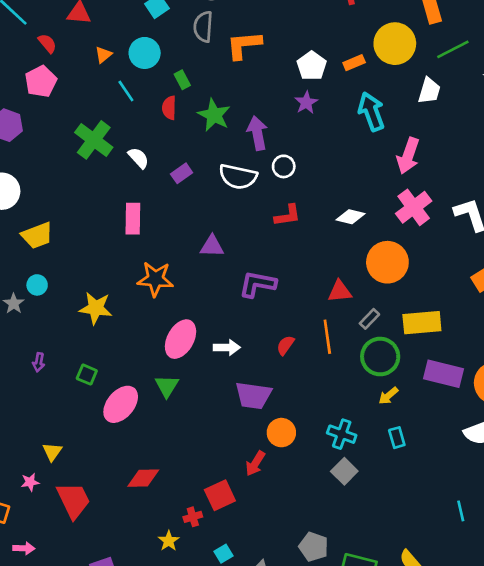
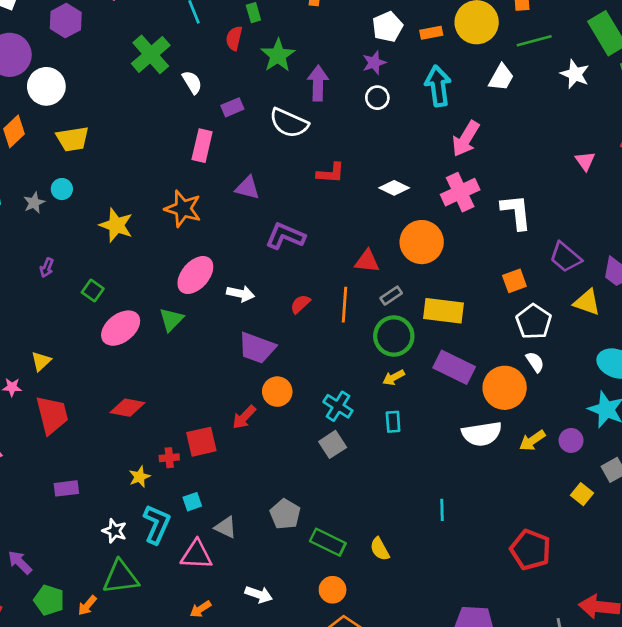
white circle: (284, 166) -> (377, 98), moved
pink rectangle: (133, 219) -> (202, 146), moved

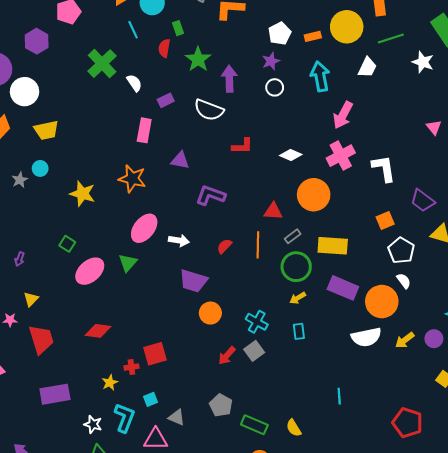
purple arrow: (47, 268) -> (20, 259), moved
red arrow: (244, 417) -> (227, 356), moved
purple rectangle: (66, 488) -> (55, 394), size x1.6

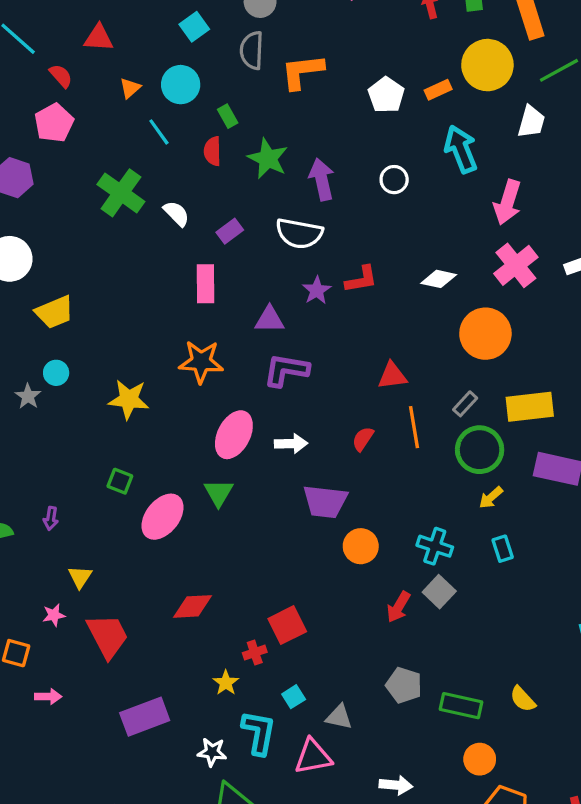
purple star: (271, 61) -> (317, 290), moved
purple L-shape: (210, 195) -> (286, 370), moved
red triangle: (273, 211) -> (392, 376), moved

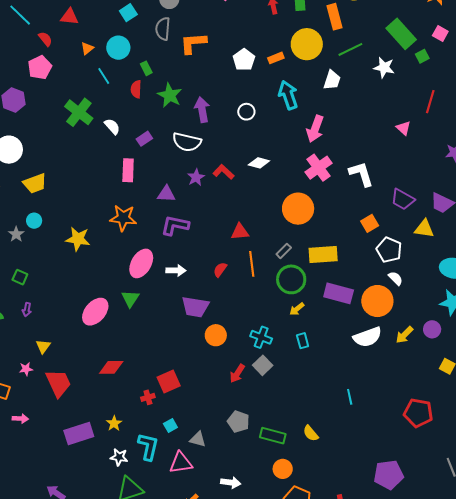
red L-shape: (361, 279) -> (224, 172), turned -130
white diamond: (439, 279) -> (259, 163), moved
green square: (120, 481) -> (20, 277), moved
yellow star: (226, 683) -> (114, 423), moved

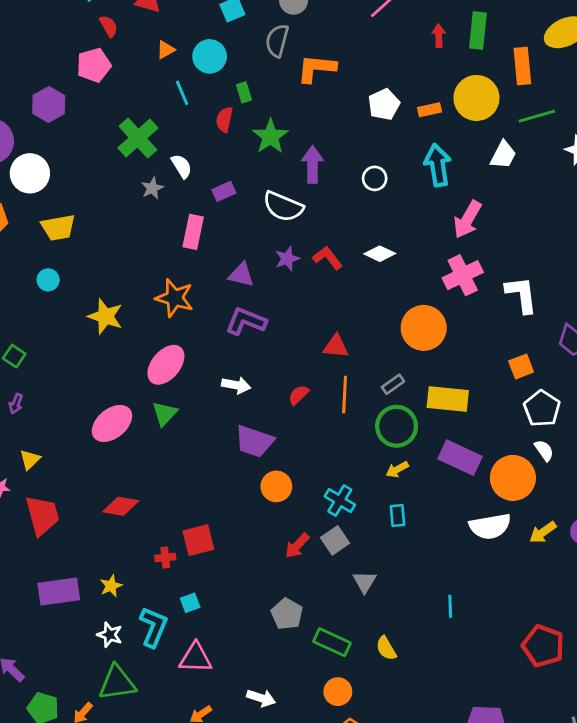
gray star: (16, 234) -> (152, 188), moved
pink ellipse: (141, 263) -> (166, 365), moved
gray triangle: (198, 439) -> (365, 582), moved, turned 36

